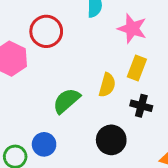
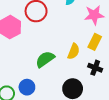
pink star: (132, 29) -> (94, 15), turned -30

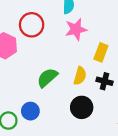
pink star: (94, 15) -> (76, 29), moved
yellow semicircle: (74, 51) -> (80, 76), moved

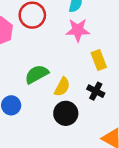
yellow rectangle: (101, 52) -> (99, 60), turned -54
yellow semicircle: (80, 76) -> (62, 87), moved

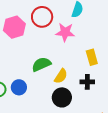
pink star: (78, 30) -> (65, 32), moved
black cross: (96, 91) -> (87, 82), turned -32

